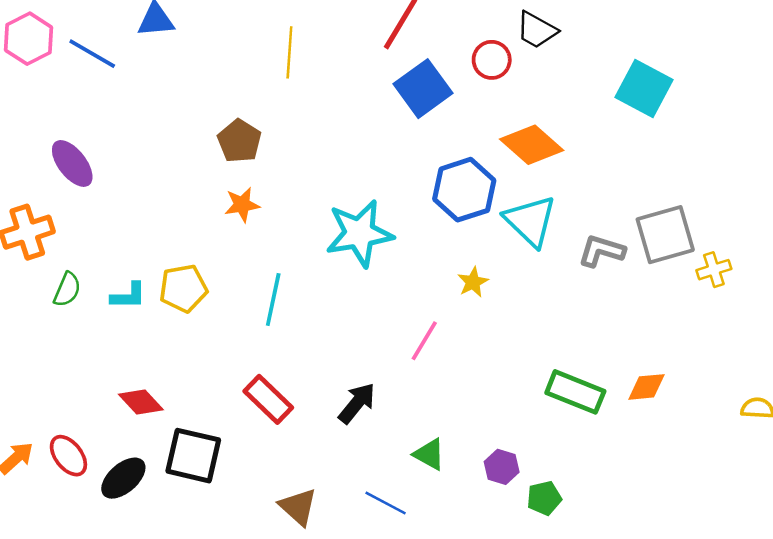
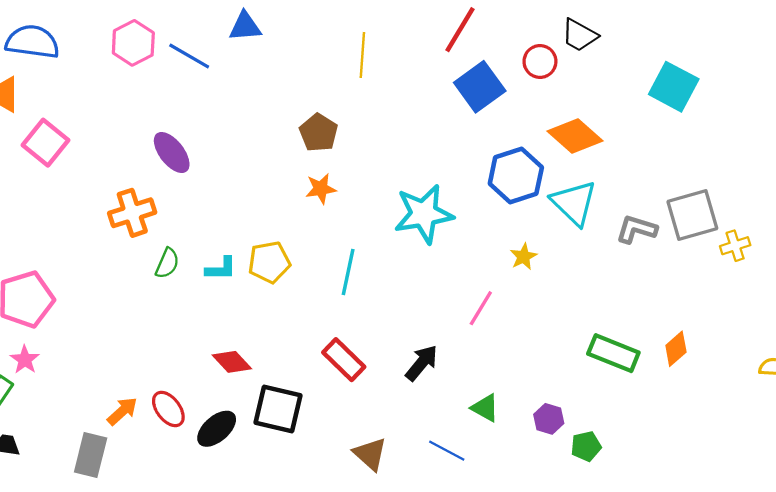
orange diamond: (646, 387) -> (676, 349), turned -36

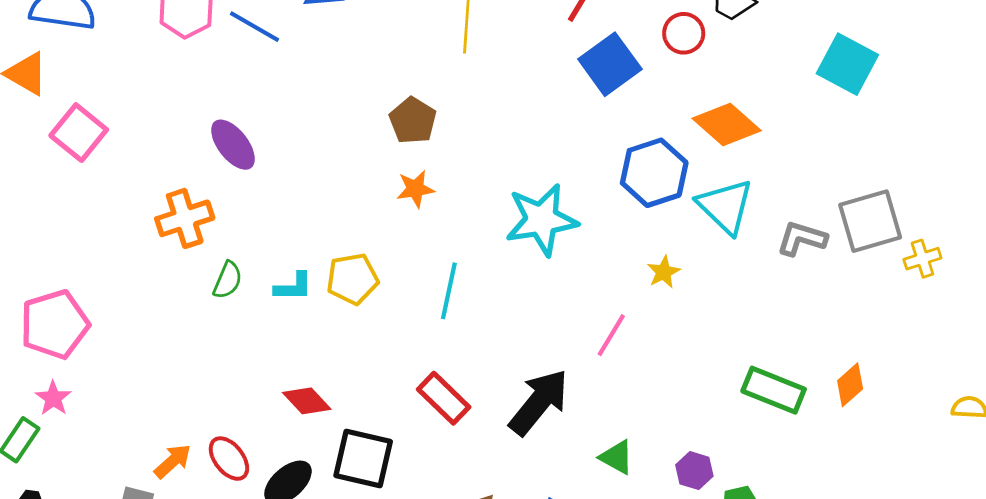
black arrow: (422, 363) -> (539, 402), size x1.5

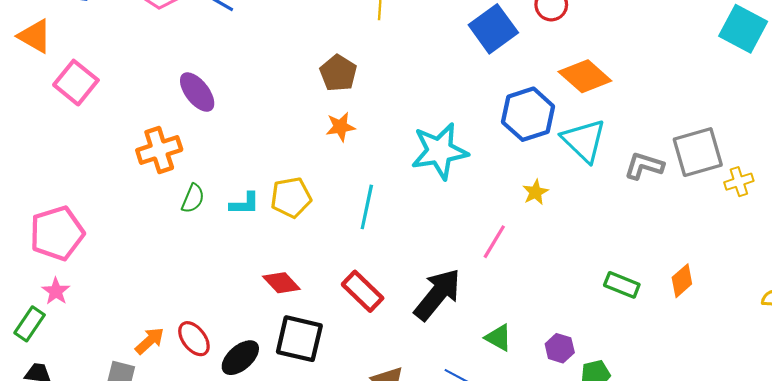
cyan square: (847, 64) -> (743, 29), moved
green rectangle: (774, 390) -> (622, 285), size x0.7
red diamond: (307, 401) -> (281, 283), moved

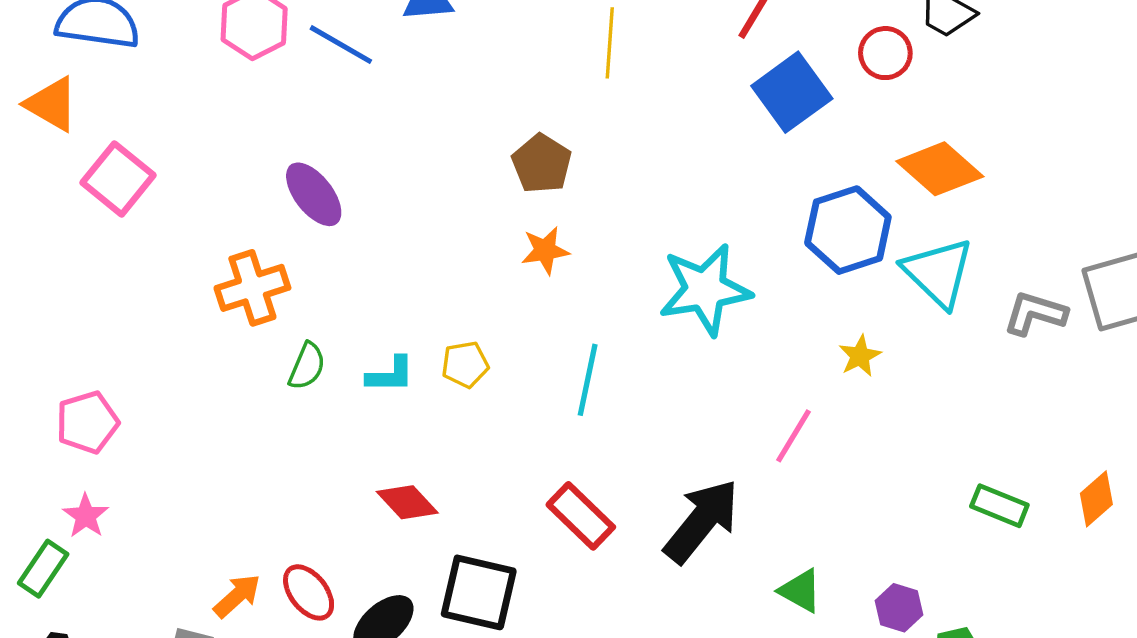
yellow pentagon: (291, 197) -> (465, 364), size x0.7
pink pentagon: (57, 233) -> (87, 422), size x0.7
red diamond: (281, 283) -> (407, 502), moved

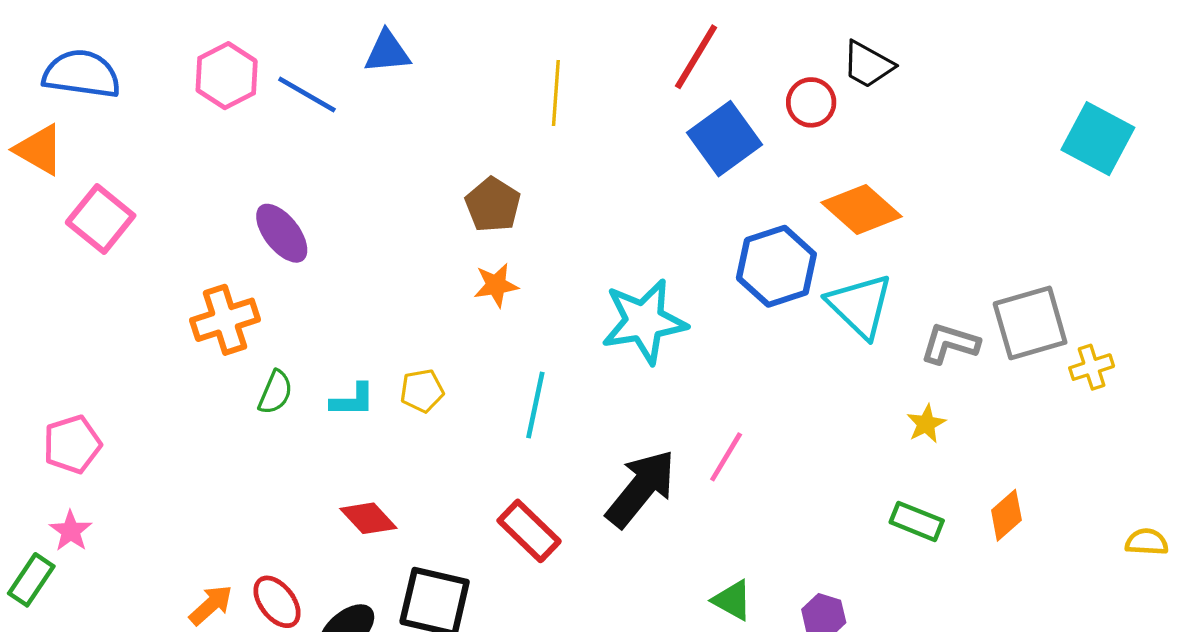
yellow star: (860, 356) -> (926, 424), moved
black arrow: (702, 521) -> (641, 488), moved

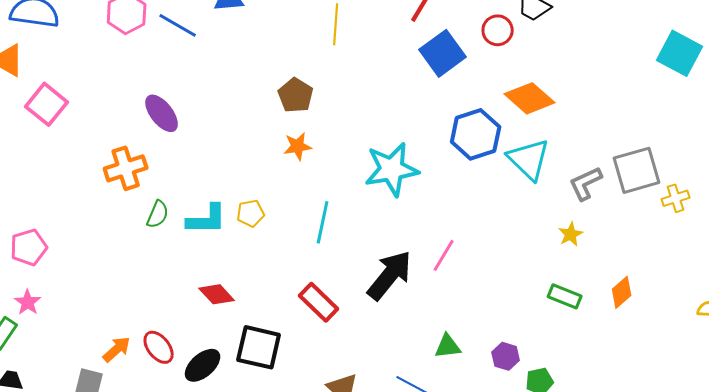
gray L-shape: (950, 343) -> (586, 183), turned -42
cyan L-shape: (353, 400) -> (207, 219), size x1.4
green triangle: (732, 600) -> (448, 346), turned -36

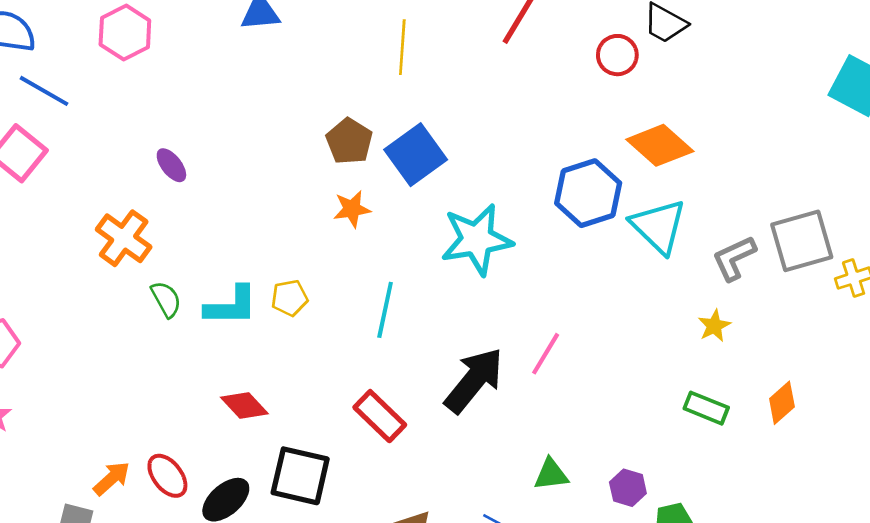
blue line: (178, 25) -> (44, 91), moved
blue square: (443, 53) -> (416, 155), moved
purple ellipse: (162, 113) -> (171, 165), size x0.7
orange cross: (126, 168) -> (124, 238), turned -36
green semicircle: (158, 214) -> (166, 299), turned -52

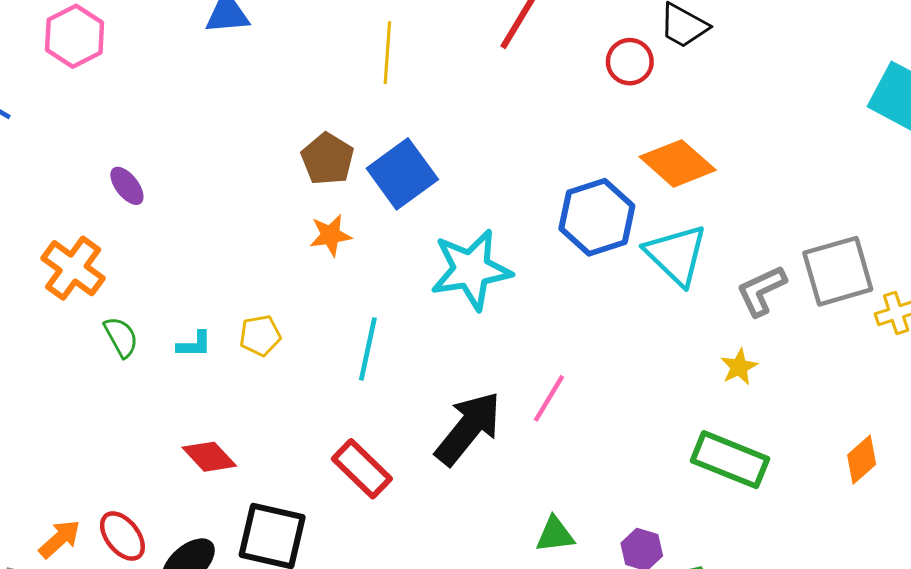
cyan L-shape: (231, 306) -> (194, 344), size x0.6
orange diamond: (782, 403) -> (862, 460), moved
green rectangle: (706, 408) -> (730, 460), size x1.5

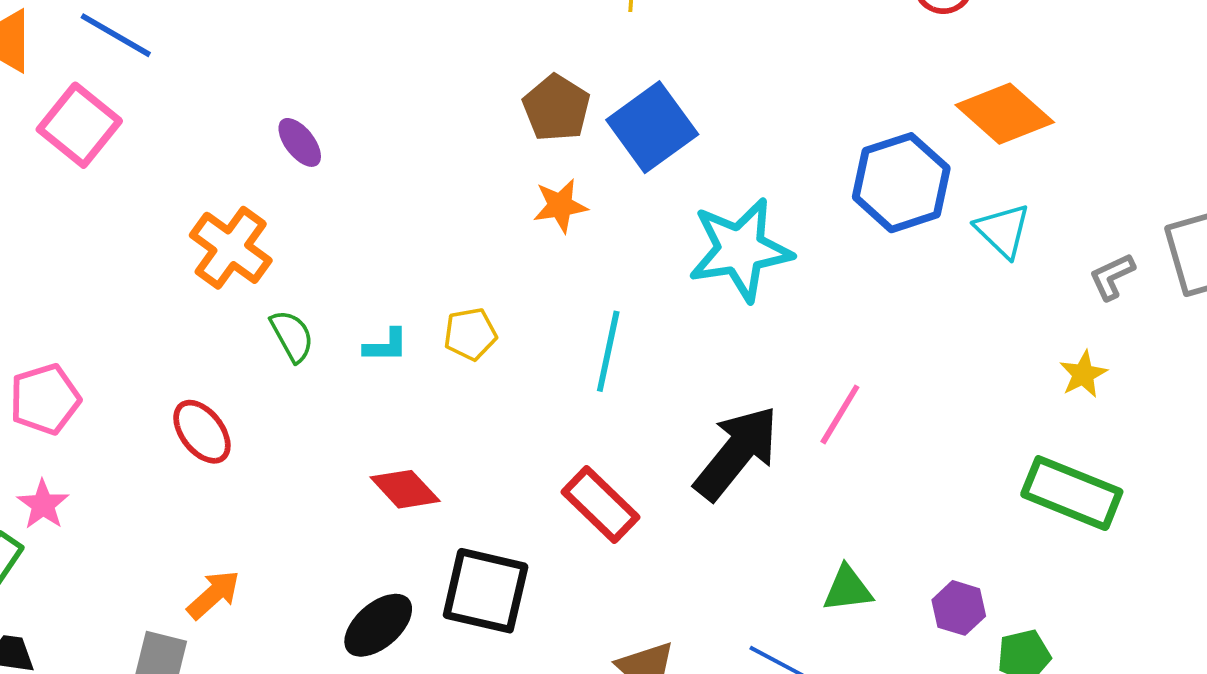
cyan triangle: (676, 255) -> (1003, 231), size x0.7
gray L-shape: (761, 291) -> (1112, 277), size x0.7
red ellipse: (122, 536) -> (202, 432), moved

